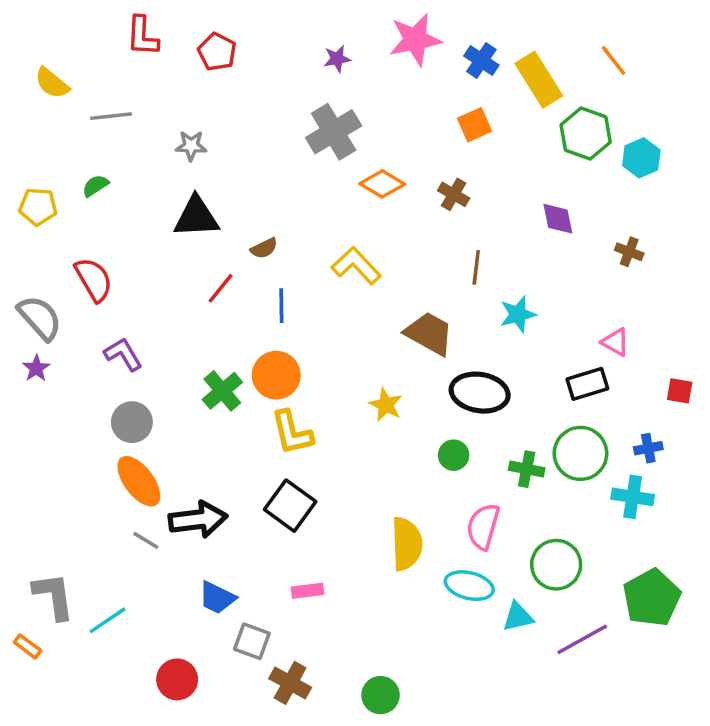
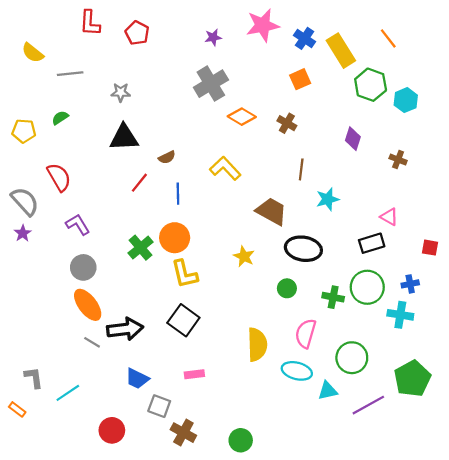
purple diamond: (558, 219) -> (353, 139), turned 30
gray L-shape: (54, 596) -> (34, 378), size x0.7

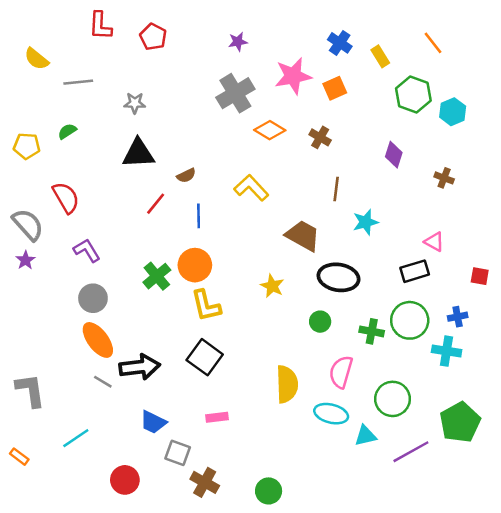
pink star: (263, 25) -> (293, 76), moved
yellow rectangle: (341, 51) -> (380, 56), size x0.6
gray L-shape: (34, 378) -> (30, 390), moved, size x1.4

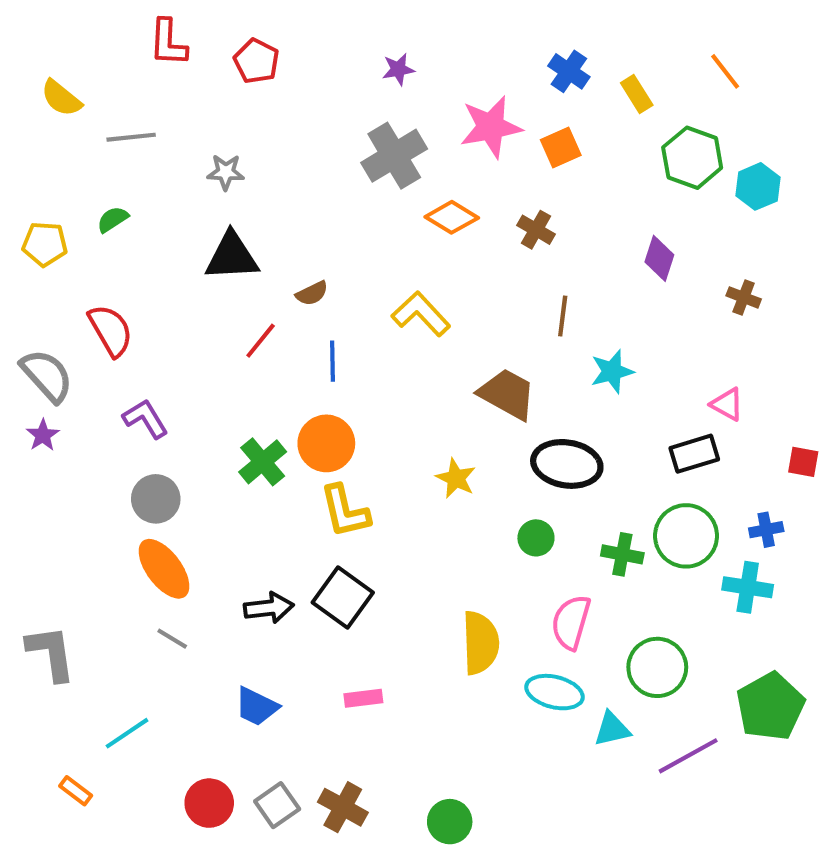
black arrow: (140, 367) -> (269, 608), moved, size x0.7
gray square: (178, 453) -> (277, 805), moved, turned 35
orange rectangle: (19, 457) -> (76, 791), moved

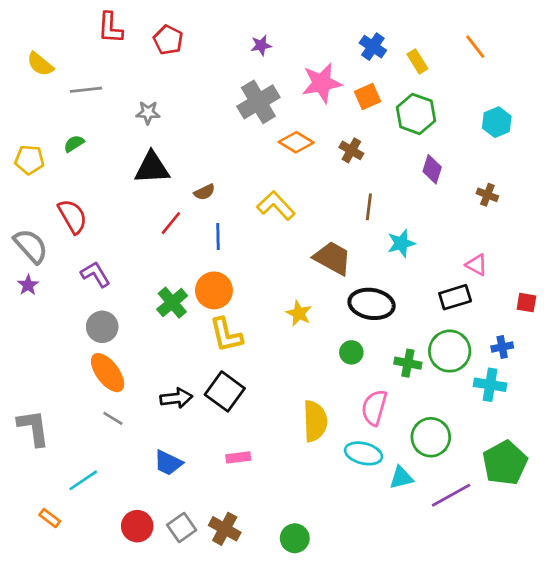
green hexagon: (692, 158) -> (416, 114), moved

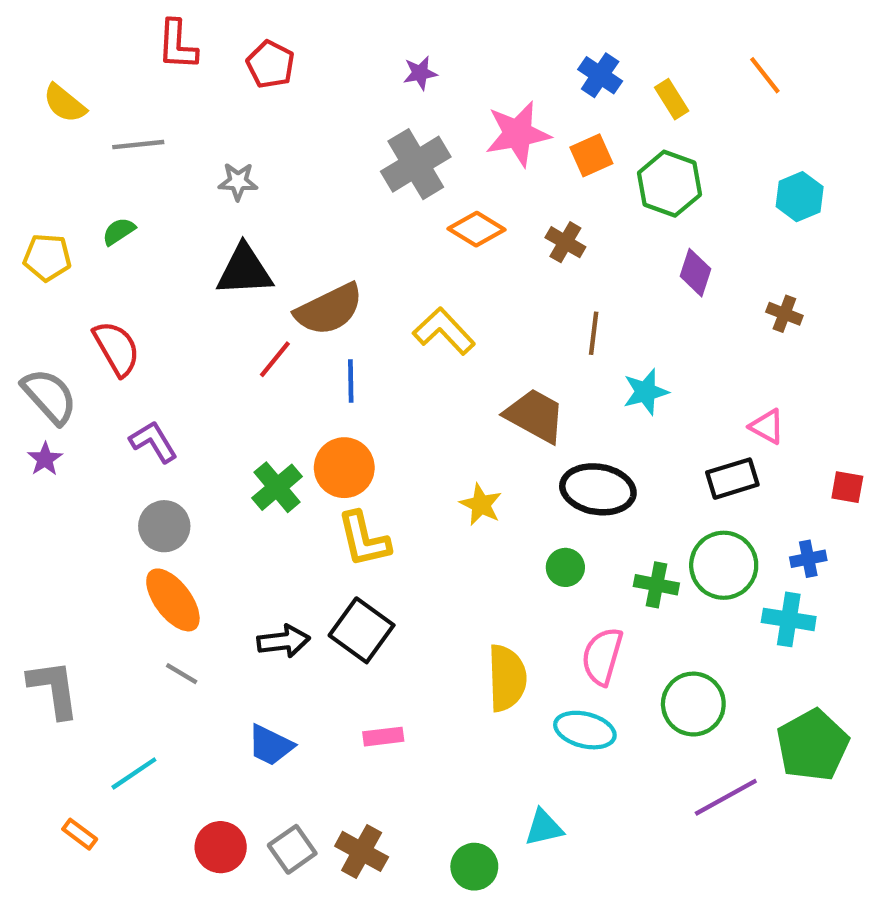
brown semicircle: (205, 192) -> (329, 309), size x2.0
cyan triangle: (401, 478) -> (544, 828), moved

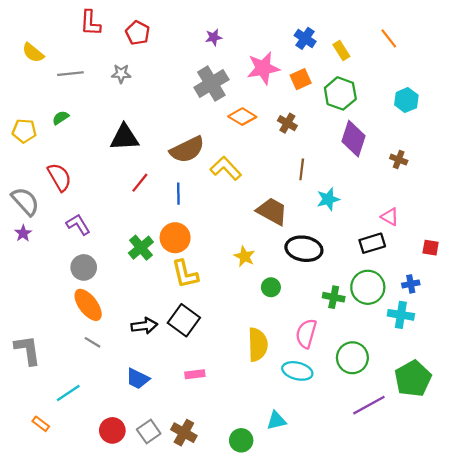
gray star: (238, 181) -> (121, 74), moved
purple diamond: (695, 273) -> (353, 139), size x1.5
brown semicircle: (329, 309) -> (187, 150), moved
green circle: (565, 567) -> (271, 287), moved

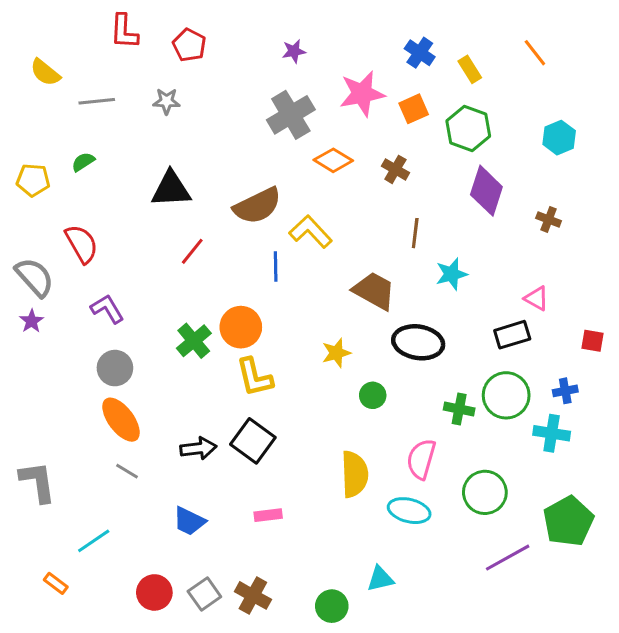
blue line: (178, 194) -> (276, 266), moved
yellow star: (244, 256) -> (336, 353), turned 30

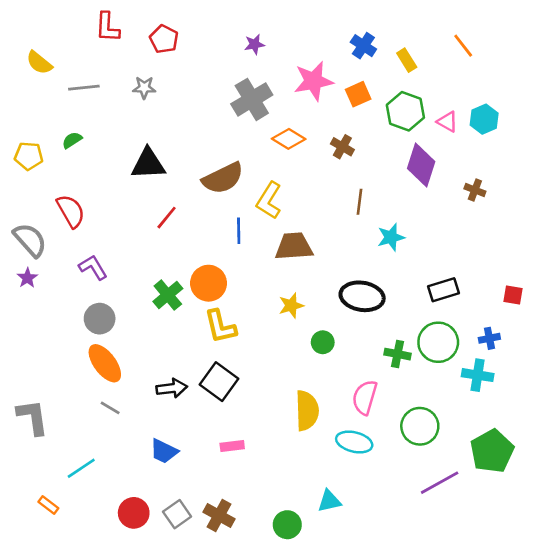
yellow L-shape: (311, 232) -> (269, 200), turned -105
brown trapezoid: (374, 291) -> (294, 246), moved, turned -33
pink triangle: (536, 298) -> (447, 122), moved

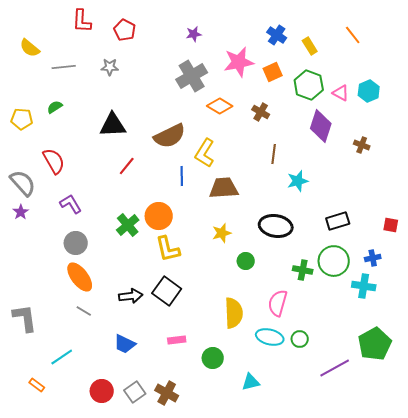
green circle: (420, 426) -> (300, 339), moved, size x0.6
green circle: (287, 525) -> (213, 358), moved

